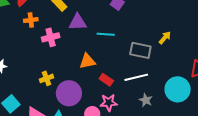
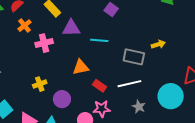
orange cross: (31, 20) -> (24, 26), turned -32
yellow arrow: (165, 38) -> (158, 44), turned 32
purple circle: (69, 93) -> (62, 99), size x0.7

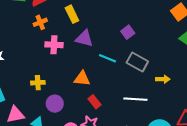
gray rectangle: (134, 57) -> (137, 62), moved
white line: (129, 84) -> (135, 99), moved

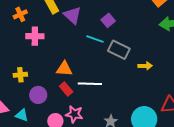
purple triangle: (84, 38) -> (72, 15), moved, turned 30
cyan line: (107, 58) -> (95, 39), moved
white line: (135, 99) -> (90, 84), moved
red rectangle: (95, 102) -> (66, 89), moved

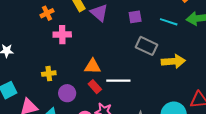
purple square: (108, 20) -> (135, 17), turned 32
cyan line: (95, 39) -> (169, 22), moved
yellow arrow: (145, 66) -> (173, 61), size x1.6

